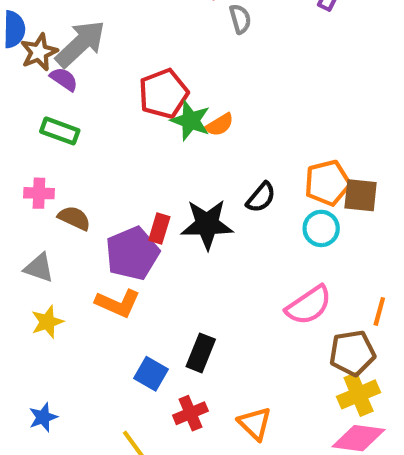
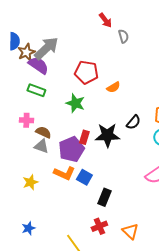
purple semicircle: (64, 79) -> (38, 65), size x1.5
red pentagon: (163, 94) -> (86, 72), turned 30
green star: (190, 121) -> (75, 103), moved
gray triangle: (39, 268) -> (41, 146), moved
blue square: (151, 374) -> (84, 177), moved

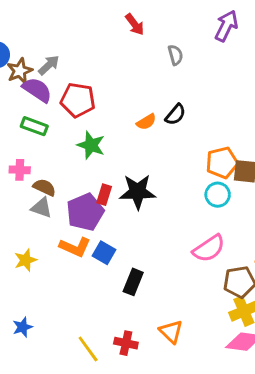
gray semicircle: (123, 36) -> (175, 55), moved
gray arrow: (46, 48) -> (49, 65), size x0.6
red pentagon: (86, 72) -> (78, 100), moved
black semicircle: (133, 122) -> (175, 115), moved
red cross: (99, 226) -> (126, 343), moved, turned 35

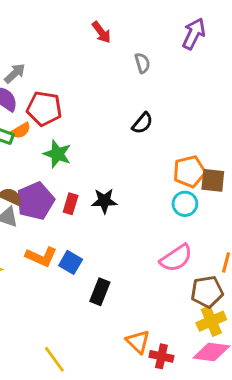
orange semicircle: (146, 122) -> (21, 131), moved
black star: (138, 192) -> (104, 201), size x0.7
purple pentagon: (85, 212) -> (35, 201), moved
red cross: (126, 343) -> (161, 356), moved

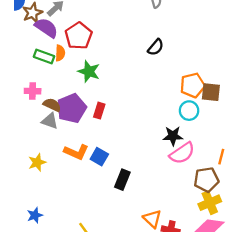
red pentagon: (44, 109) -> (79, 36), turned 30
orange semicircle: (21, 131) -> (60, 53), turned -56
black star: (104, 201) -> (173, 136), moved

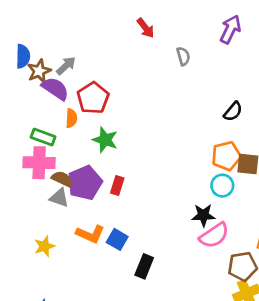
black semicircle: (156, 47) -> (233, 111), moved
green rectangle: (44, 56) -> (43, 137), moved
pink cross: (33, 91) -> (39, 163), size x1.6

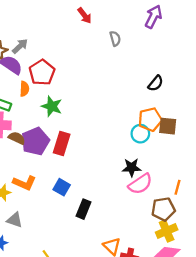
red rectangle: (117, 186) -> (62, 144), size x1.5
cyan circle: (222, 186) -> (140, 134), moved
gray triangle: (59, 198) -> (15, 220), moved
orange L-shape: (90, 234) -> (24, 183), moved

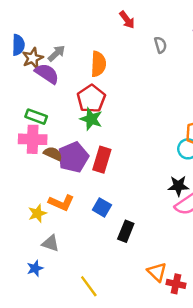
red pentagon: (42, 72) -> (91, 99), moved
orange semicircle: (24, 89) -> (98, 64), moved, size x1.5

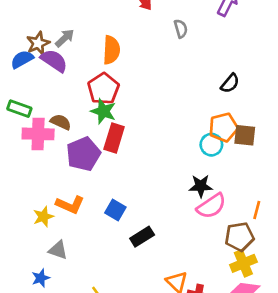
blue semicircle: (18, 45) -> (22, 59), moved, turned -120
green rectangle: (36, 117) -> (19, 109), moved
brown semicircle: (53, 154) -> (61, 122), moved
red rectangle: (102, 160) -> (114, 138), moved
black rectangle: (126, 231) -> (142, 237), turned 36

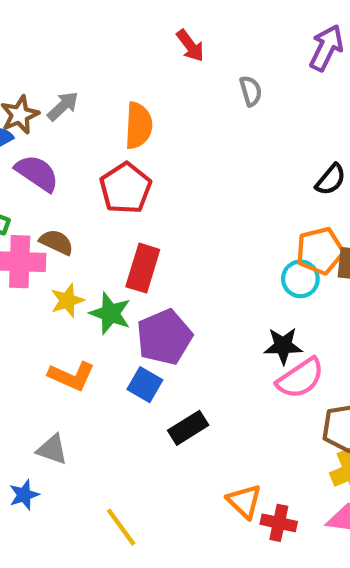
purple semicircle: (54, 61) -> (37, 173), moved
green star: (103, 111) -> (110, 313), moved
purple pentagon: (83, 154) -> (164, 337), moved
yellow star: (43, 217) -> (67, 300), moved

